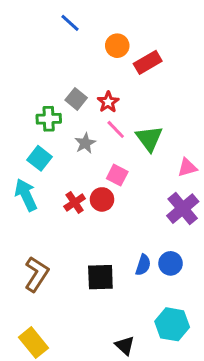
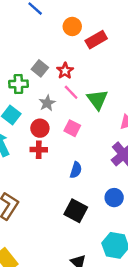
red circle: (102, 199) -> (40, 128), moved
red cross: (75, 202) -> (39, 150), turned 35
blue semicircle: (143, 265) -> (76, 170), moved
black square: (100, 277) -> (76, 211), moved, turned 30

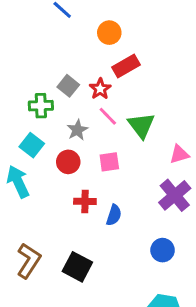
red rectangle: (96, 40) -> (126, 66), moved
pink square: (72, 128) -> (109, 162), turned -35
red cross: (39, 150) -> (85, 201), moved
black square: (76, 211) -> (77, 267), moved

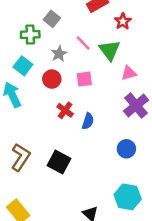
red star: (100, 89) -> (123, 21), moved
pink triangle: (179, 154) -> (129, 73), moved
red cross: (85, 201) -> (65, 110), turned 35

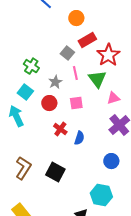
gray square: (52, 19) -> (67, 53), moved
red star: (123, 21) -> (108, 55), size x1.6
green cross: (30, 35) -> (31, 66), turned 35
pink line: (83, 43) -> (75, 73), turned 32
cyan hexagon: (128, 197) -> (101, 195), moved

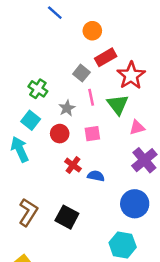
blue semicircle: (79, 138) -> (96, 176), turned -96
blue circle: (111, 161) -> (135, 204), size x1.5

